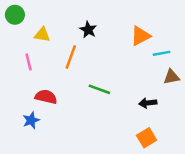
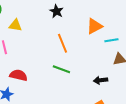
black star: (88, 30) -> (56, 11), moved
orange line: (71, 57) -> (62, 43), moved, turned -42

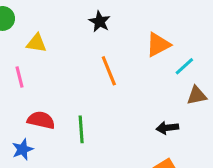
cyan line: (111, 40) -> (184, 66), turned -32
green line: (61, 69) -> (81, 129), moved, turned 66

